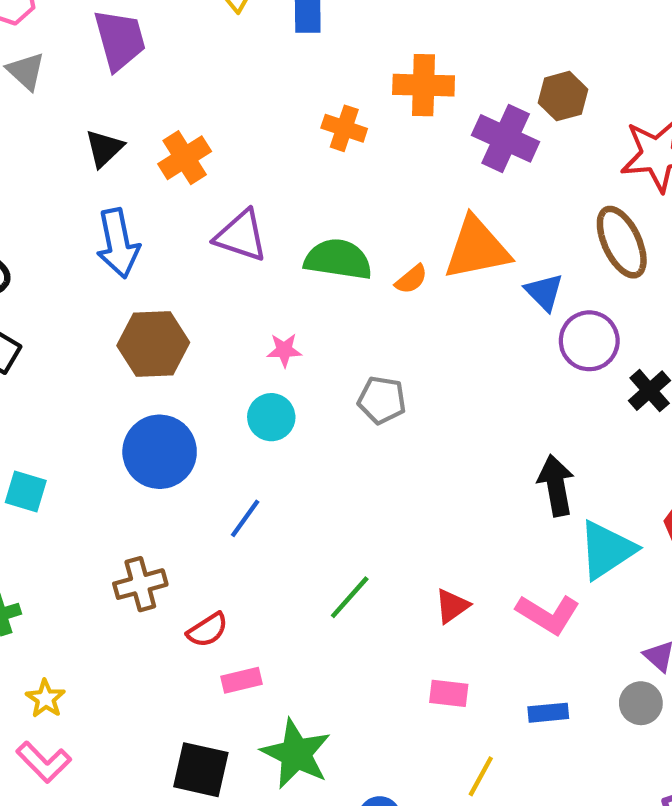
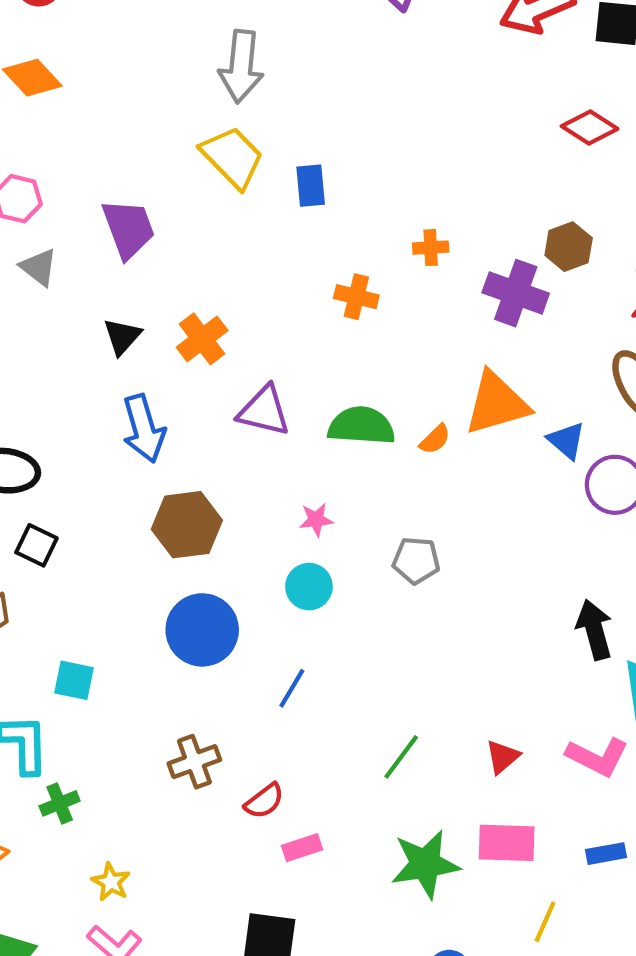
orange cross: (424, 85) -> (431, 248), size x0.6
pink rectangle: (449, 693) -> (507, 843), size x1.5
green star: (296, 754) -> (425, 864), moved, turned -30

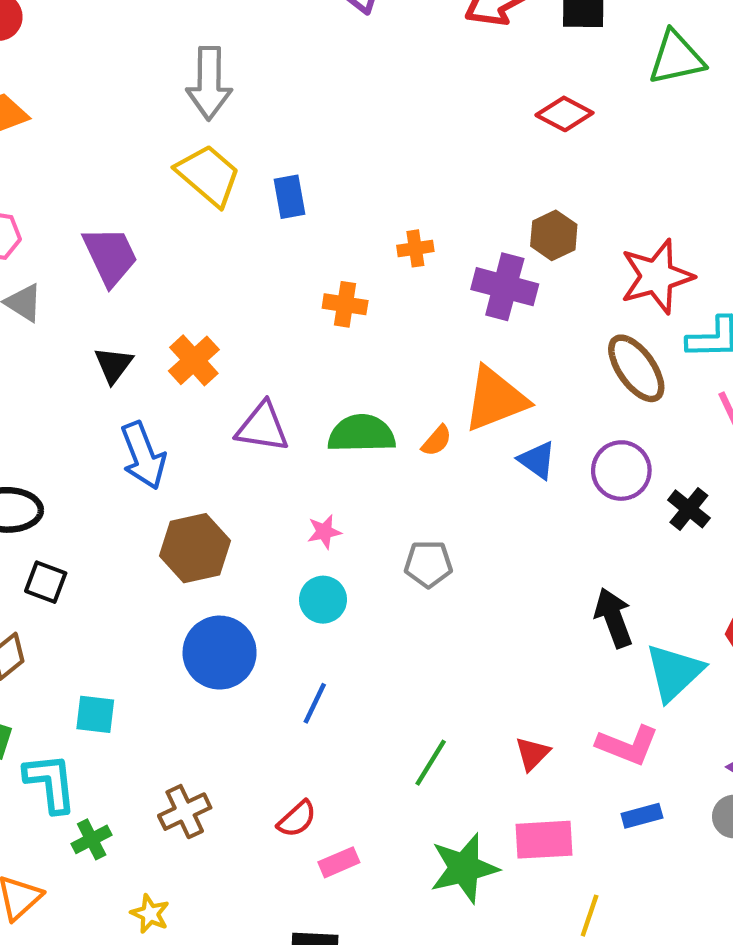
blue triangle: (566, 441) -> (537, 460), moved
brown cross: (194, 762) -> (185, 812), moved
blue rectangle: (606, 854) -> (642, 816), moved

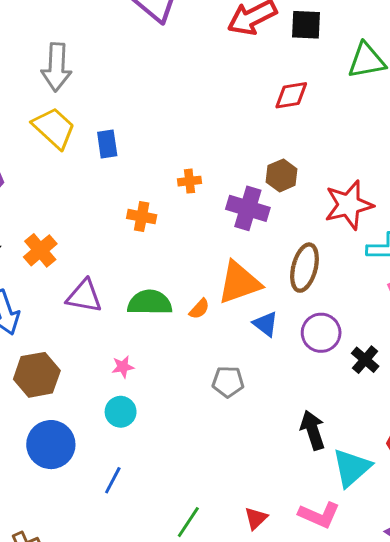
red diamond: (564, 114) -> (291, 95), turned -39
brown ellipse: (636, 368) -> (304, 268), moved, turned 48
gray pentagon: (428, 564) -> (228, 382), moved

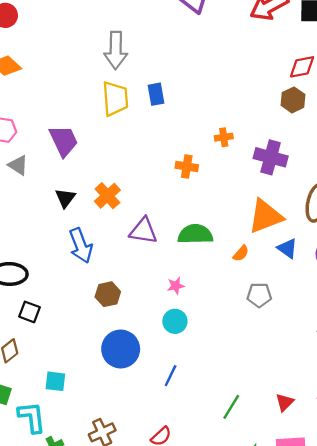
yellow trapezoid: (54, 128) -> (115, 99), turned 45
blue rectangle: (107, 144) -> (156, 94), moved
brown hexagon: (282, 175) -> (293, 100), moved
orange semicircle: (199, 309) -> (241, 253), moved
brown hexagon: (37, 375) -> (108, 294), size x0.7

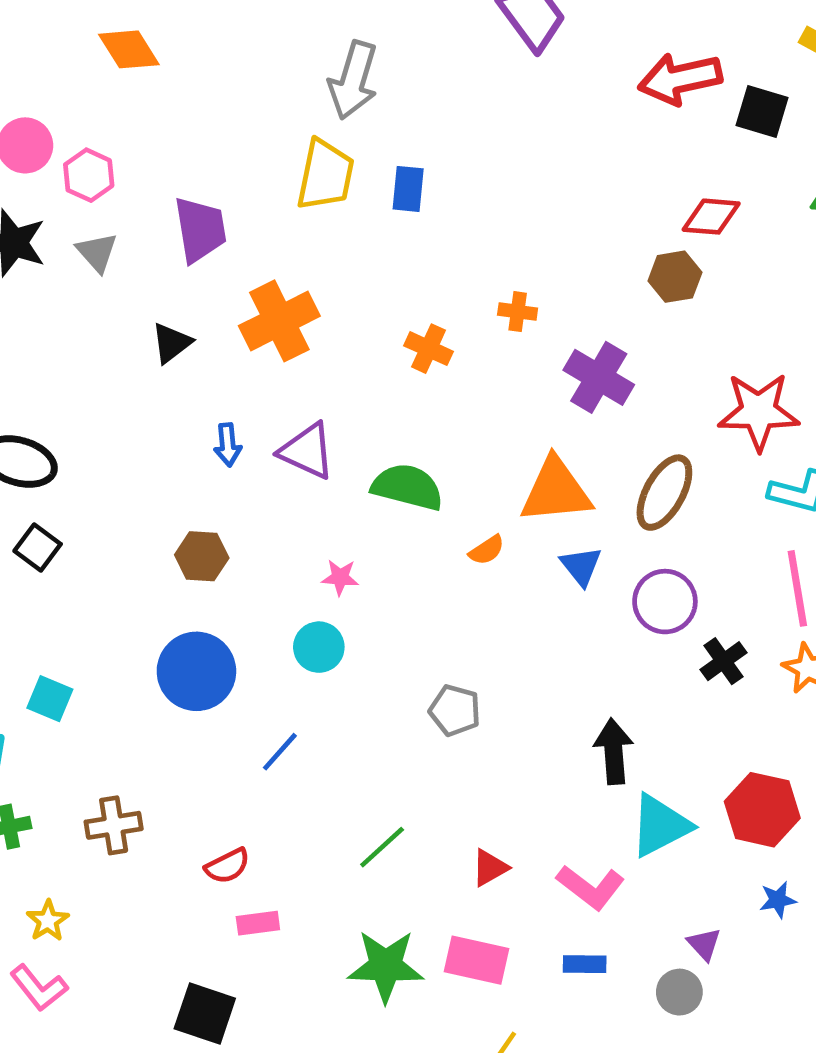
orange cross: (107, 196) -> (279, 321), moved, size x1.4
blue arrow: (81, 246) -> (228, 445), moved, size x0.6
gray pentagon: (259, 295) -> (455, 710), moved

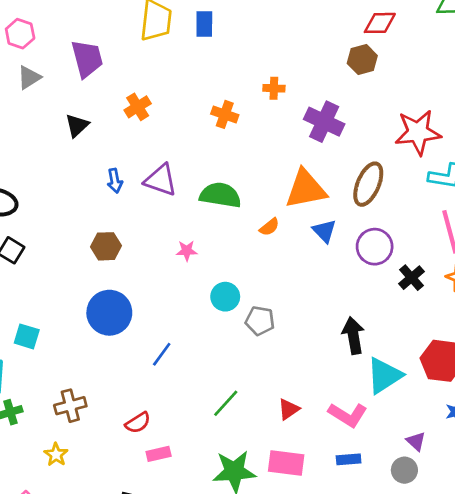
gray triangle: (97, 252) -> (29, 77), turned 45
orange cross: (279, 321) -> (138, 107), size x0.6
cyan circle: (319, 647) -> (225, 297), moved
yellow star: (48, 921) -> (56, 455), moved

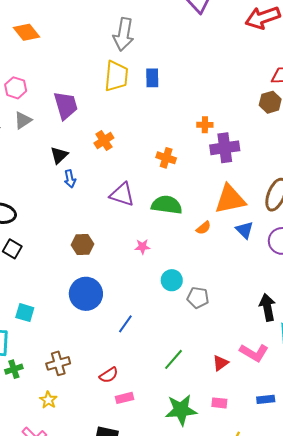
orange cross: (225, 114) -> (166, 158), moved
purple cross: (324, 122) -> (225, 148), moved, turned -32
blue arrow: (115, 181) -> (70, 179), moved
pink L-shape: (348, 415) -> (254, 353), moved
pink rectangle: (286, 463) -> (219, 403), size x0.6

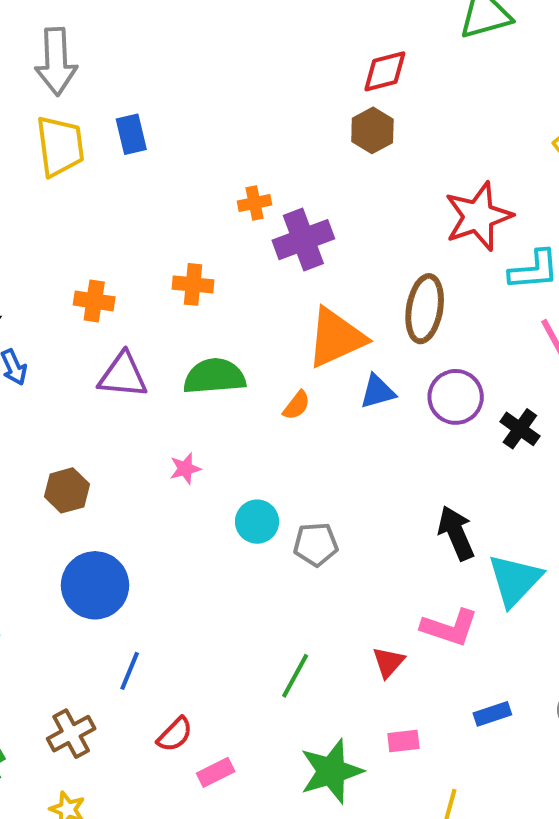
orange cross: (104, 140) -> (94, 301), moved, turned -36
blue triangle: (244, 230) -> (378, 392), turned -48
blue line: (125, 324) -> (130, 671), moved

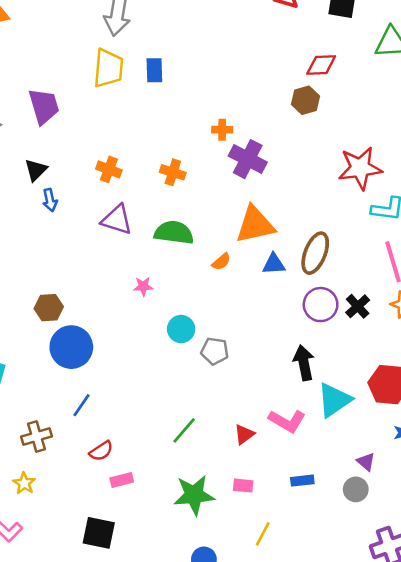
purple cross: (303, 240) -> (248, 159), turned 36
brown ellipse: (425, 309) -> (315, 253), moved
purple circle: (456, 397) -> (321, 305), moved
brown hexagon: (67, 490) -> (49, 308), moved

